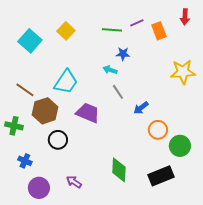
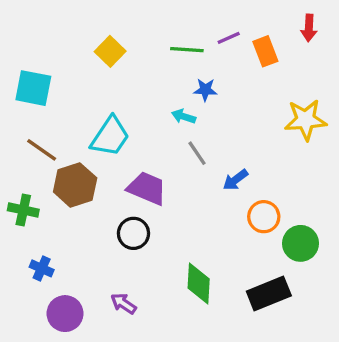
cyan square: (30, 41) -> (33, 88), moved, turned -30
black circle: (58, 140) -> (133, 233), moved

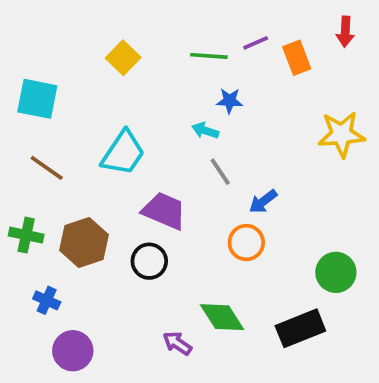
brown hexagon: (75, 185) -> (84, 243), moved
orange circle: (264, 217) -> (246, 243), moved
green diamond: (199, 283) -> (222, 317), turned -36
purple arrow: (123, 304) -> (177, 343), moved

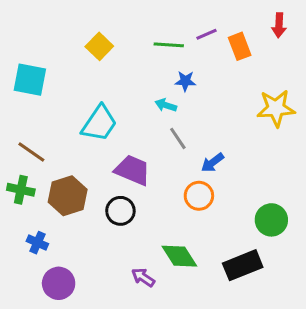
brown line: (47, 168) -> (31, 152), moved

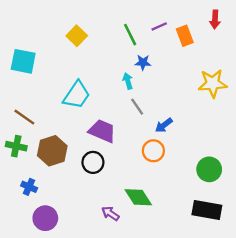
green line: (169, 45) -> (130, 35), turned 60
cyan arrow: (166, 105) -> (128, 81), turned 56
black rectangle: (243, 265) -> (207, 210), moved, turned 32

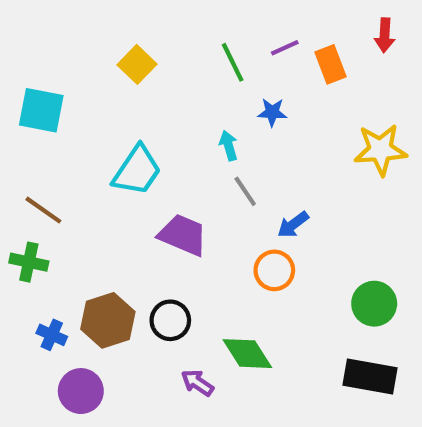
blue star: (143, 62) -> (272, 112), moved
brown hexagon: (52, 151) -> (108, 320), moved
black circle: (93, 162) -> (170, 320), moved

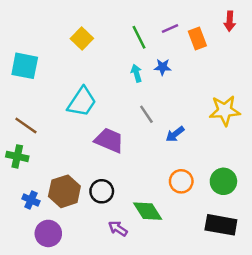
cyan arrow: (229, 146) -> (136, 73), moved
yellow star: (380, 150) -> (225, 111), moved
orange circle: (274, 270) -> (181, 181), moved

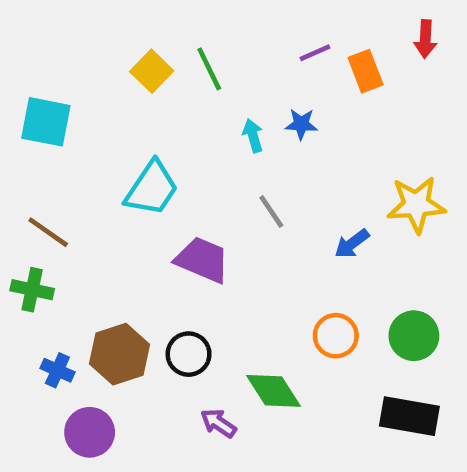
green line: (139, 37) -> (209, 69), moved
blue arrow: (175, 134) -> (352, 244), moved

